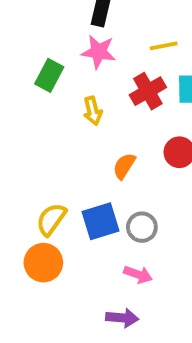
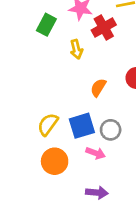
red cross: (148, 91) -> (104, 27), moved
orange circle: (43, 263) -> (55, 161), moved
pink arrow: (138, 274) -> (96, 153), moved

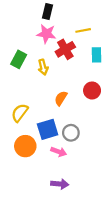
green rectangle: (46, 25) -> (19, 59), moved
yellow semicircle: (48, 124) -> (20, 113), moved
orange circle: (55, 161) -> (25, 146), moved

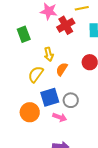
green rectangle: (19, 59) -> (24, 34), turned -49
yellow arrow: (43, 67) -> (49, 54), moved
yellow semicircle: (20, 113) -> (36, 74), moved

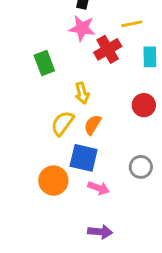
orange semicircle: (62, 69) -> (93, 125), moved
blue square: (50, 97) -> (84, 158), turned 30
gray circle: (71, 100) -> (141, 167), moved

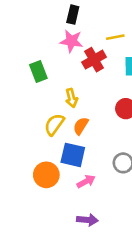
pink arrow: (99, 188) -> (86, 181), turned -48

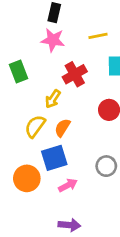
red cross: (94, 60) -> (75, 74), moved
yellow arrow: (71, 98) -> (53, 99), turned 48
blue square: (73, 155) -> (54, 158), turned -30

